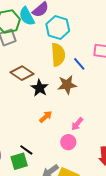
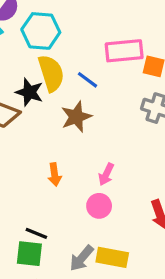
black star: (40, 88) -> (29, 92), moved
orange arrow: (46, 117) -> (55, 175), turned 136
green square: (19, 161) -> (29, 254), turned 36

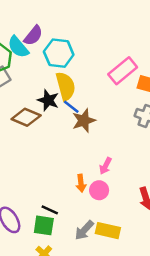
pink rectangle: (124, 51) -> (123, 71), turned -36
blue line: (88, 80) -> (71, 107), moved
orange arrow: (55, 175) -> (81, 183), moved

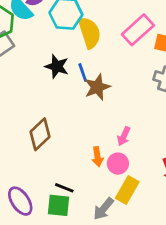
yellow semicircle: (66, 86) -> (90, 33), moved
blue line: (71, 107) -> (83, 73), turned 35
brown diamond: (26, 117) -> (40, 134), moved, turned -64
yellow rectangle: (108, 231) -> (127, 190), moved, turned -70

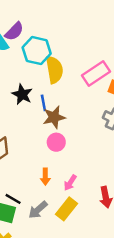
pink arrow: (124, 136) -> (70, 183), moved
pink circle: (118, 164) -> (56, 142), moved
gray arrow: (103, 209) -> (38, 210), moved

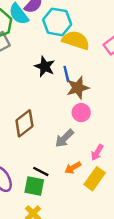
yellow semicircle: (54, 70) -> (76, 40), turned -60
orange arrow: (45, 177) -> (73, 168), moved, turned 63
gray arrow: (38, 210) -> (64, 138), moved

